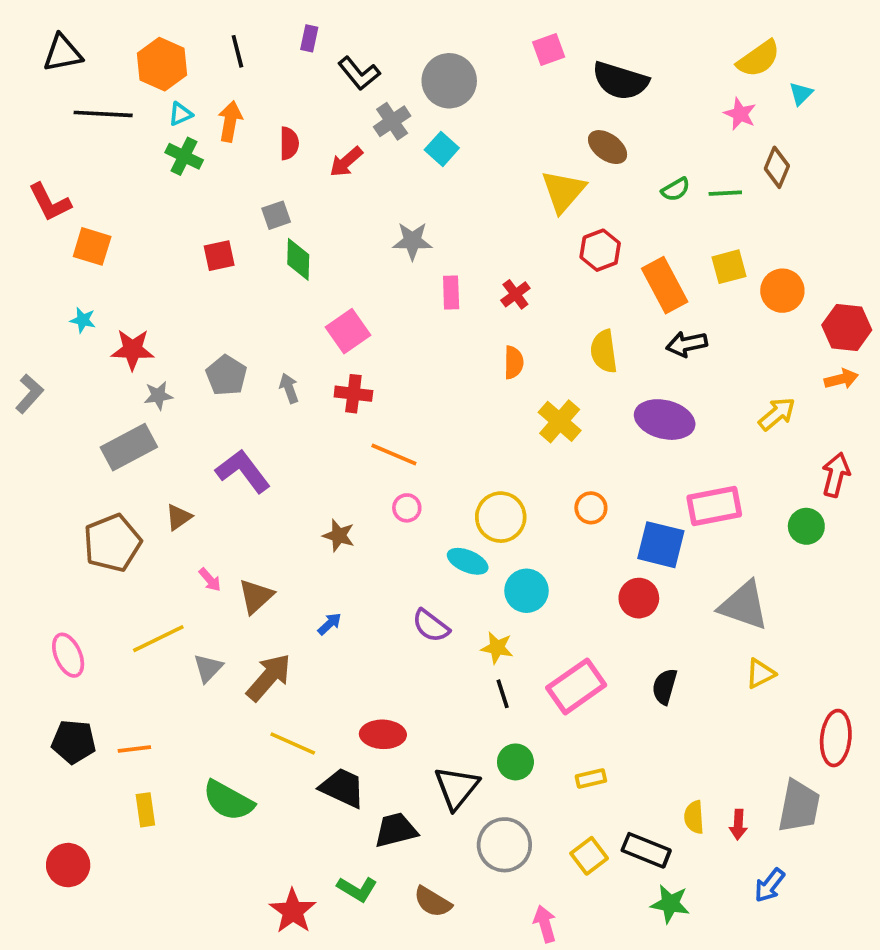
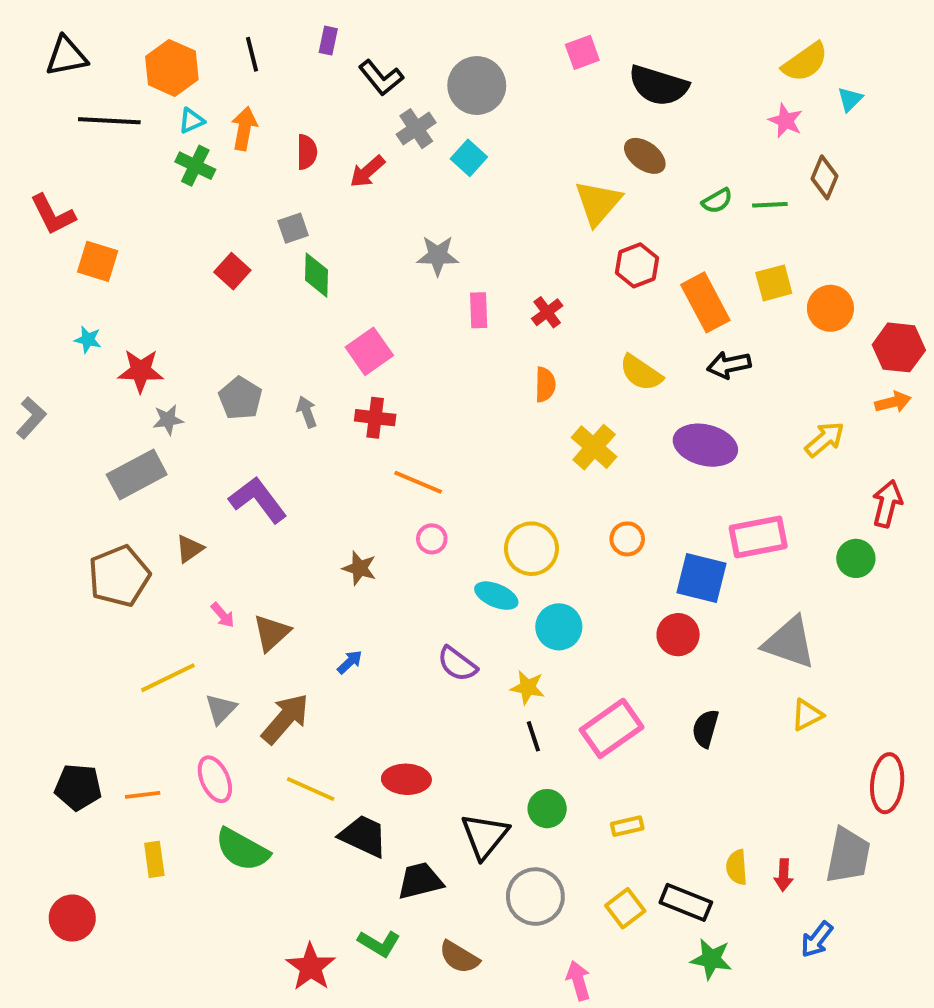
red square: (219, 256) -> (232, 271), turned -36
yellow semicircle: (604, 351) -> (641, 373), turned -48
pink ellipse: (68, 655) -> (215, 779), moved

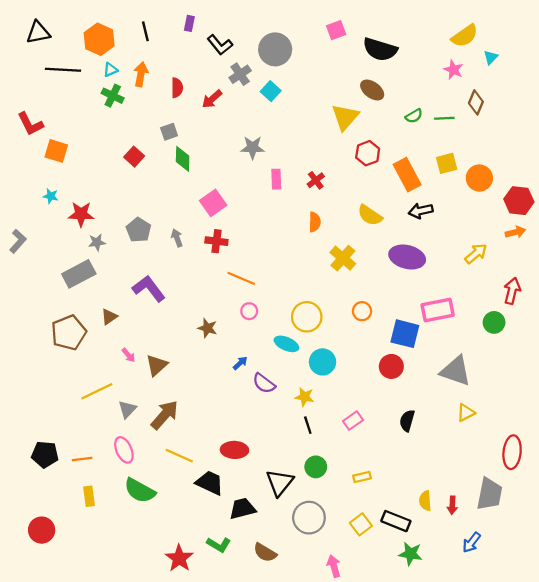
blue arrow: (350, 662) -> (240, 363), moved
pink rectangle: (612, 728) -> (353, 421), size x0.6

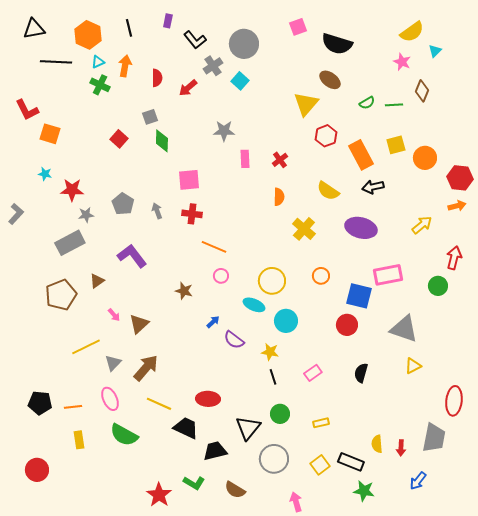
pink square: (213, 203) -> (189, 180), turned 30

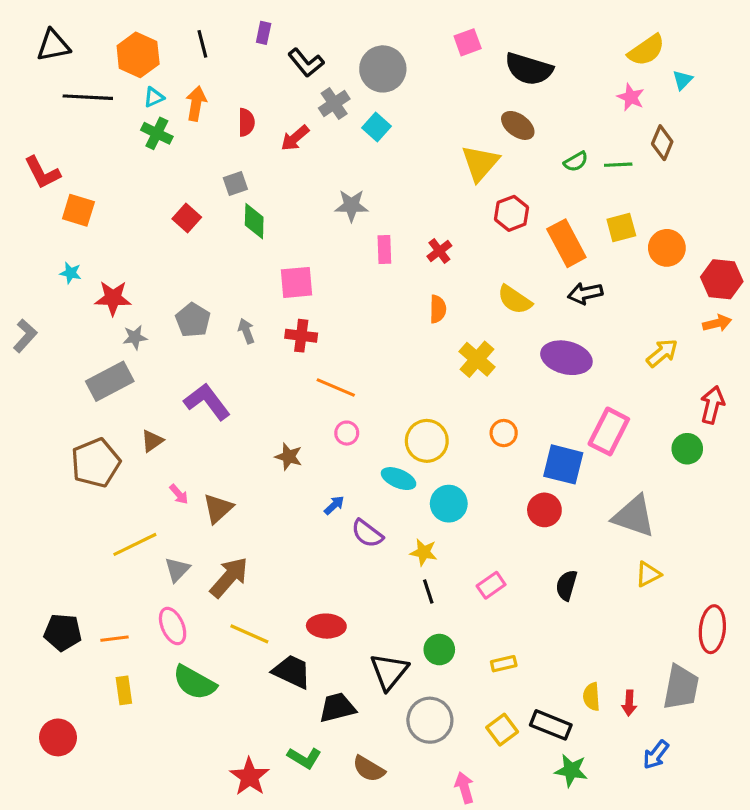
pink rectangle: (388, 275) -> (609, 431), turned -52

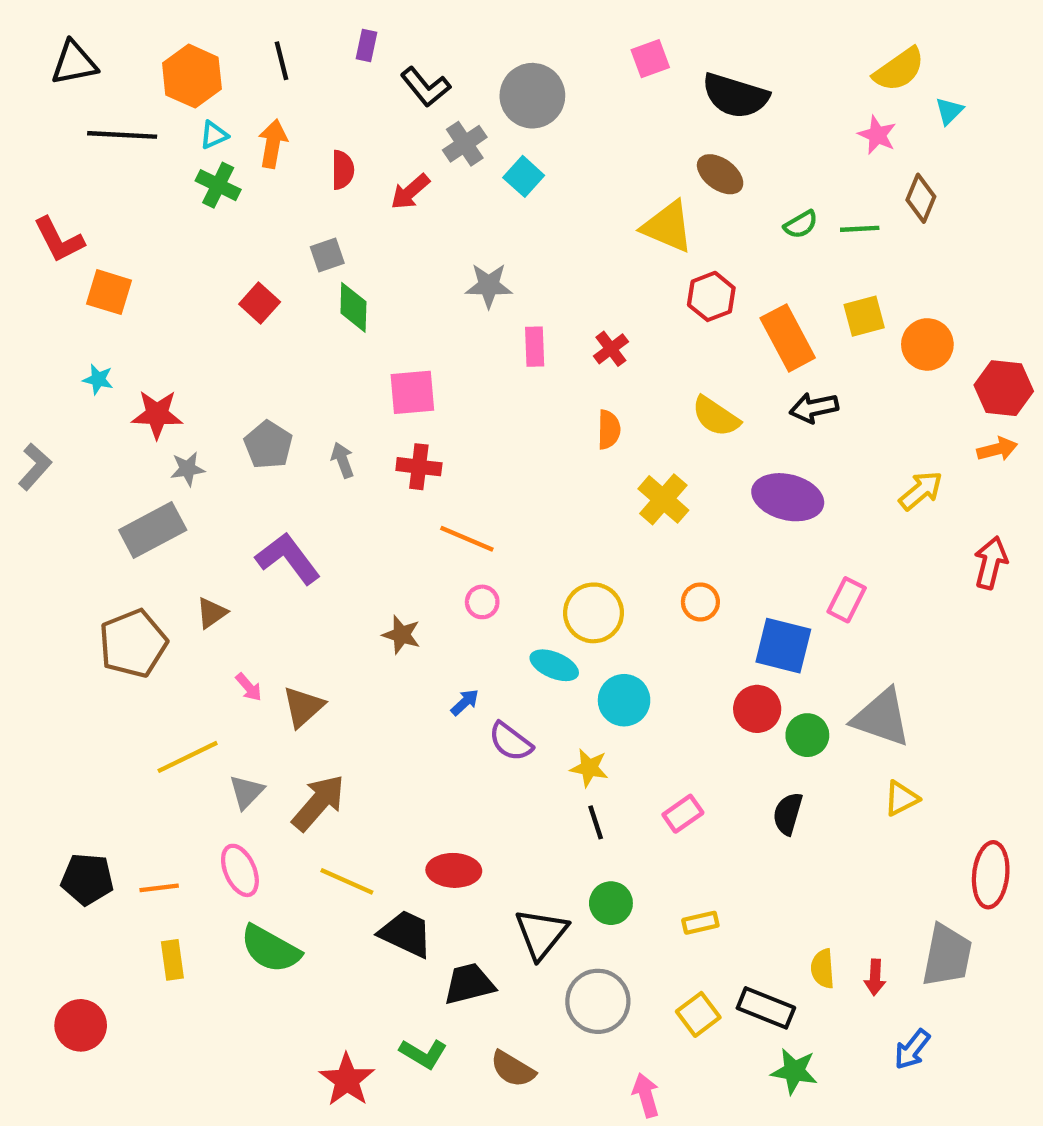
yellow triangle: (480, 163) -> (668, 227), turned -48
pink rectangle: (609, 431) -> (847, 600), size x0.7
green circle: (687, 449) -> (807, 735), moved

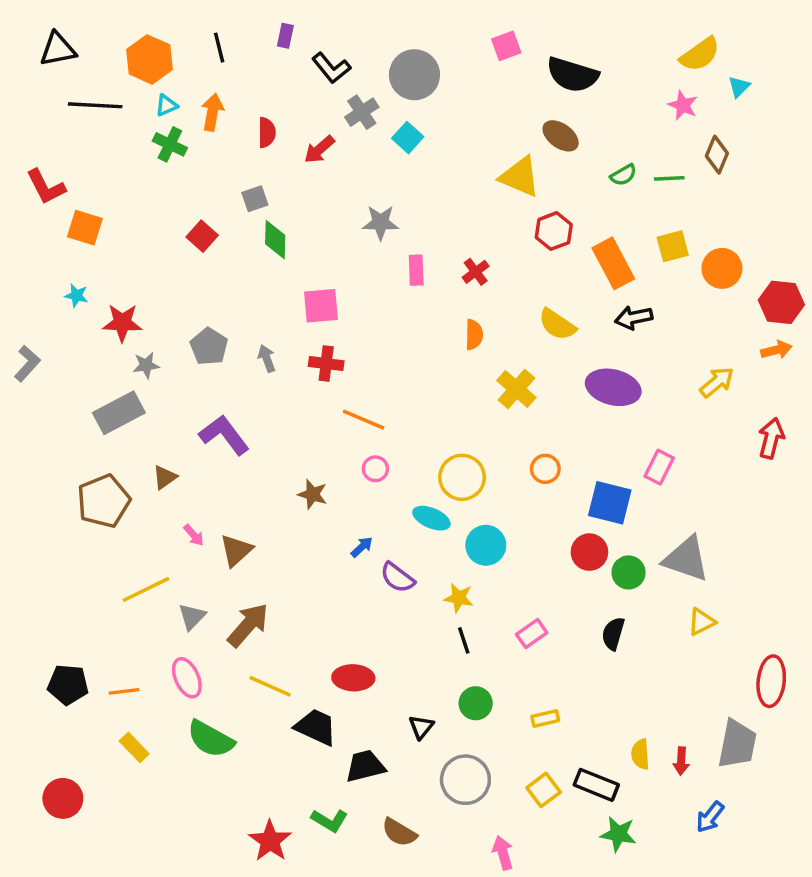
black triangle: (541, 934) -> (421, 727), size x0.6
yellow rectangle: (172, 960) -> (134, 747), turned -36

